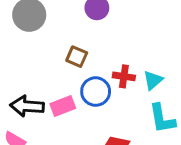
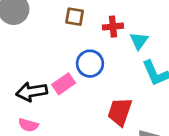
brown square: (77, 57) -> (75, 17), moved
red cross: (124, 76) -> (113, 27), moved

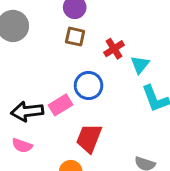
red cross: (113, 27) -> (114, 49), turned -30
red trapezoid: (120, 112) -> (89, 138), moved

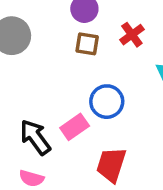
red cross: (114, 49) -> (132, 35), moved
black arrow: (27, 111) -> (35, 137), turned 64

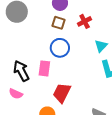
blue circle: (107, 102) -> (60, 48), moved
pink rectangle: (75, 127) -> (44, 68), turned -56

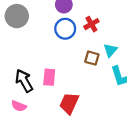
brown square: (58, 23) -> (92, 58), moved
blue circle: (60, 48) -> (65, 29), moved

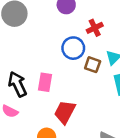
blue circle: (65, 29) -> (73, 48), moved

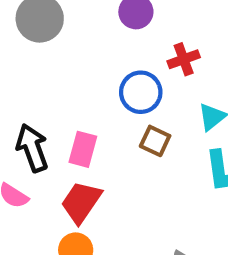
brown square: (93, 65) -> (155, 141), moved
red trapezoid: (65, 112) -> (81, 202), moved

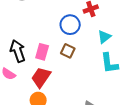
brown square: (155, 141) -> (68, 51), moved

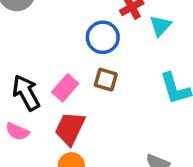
cyan triangle: (104, 37) -> (160, 26), moved
pink rectangle: (42, 52) -> (65, 88), turned 35

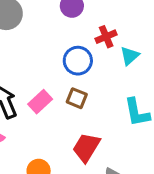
red trapezoid: (70, 129) -> (86, 147), moved

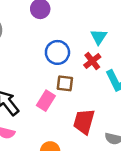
red cross: (106, 37) -> (92, 61), moved
pink rectangle: (40, 102) -> (46, 101), moved

